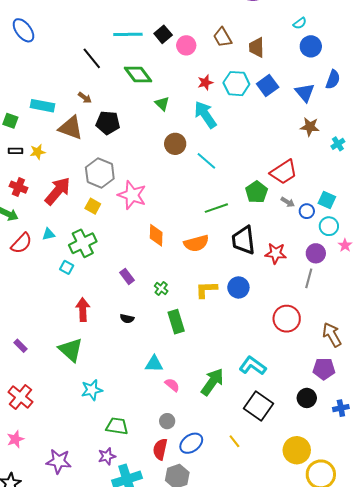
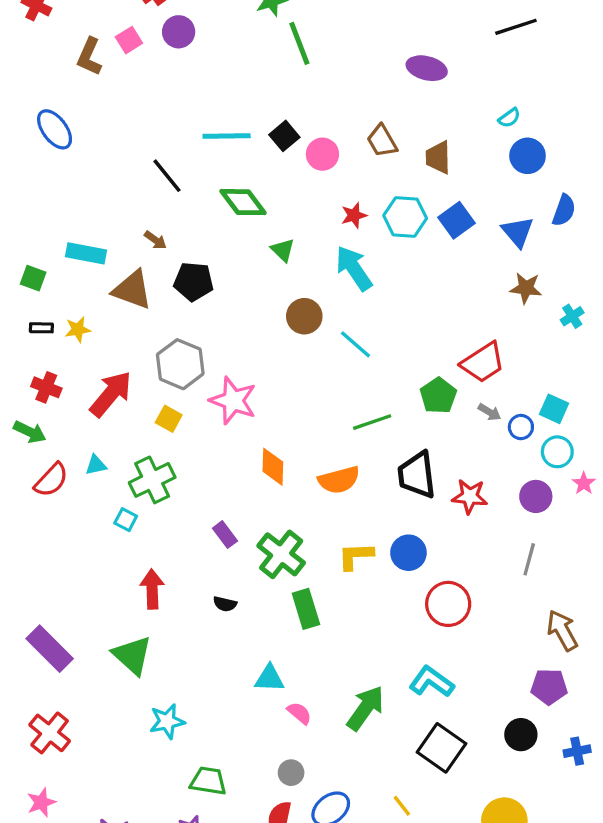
gray line: (309, 278) -> (529, 559), moved
green cross: (161, 288) -> (281, 554), size x2.0
red circle: (287, 319) -> (448, 604), moved
purple rectangle: (20, 346) -> (50, 649), size x2.0

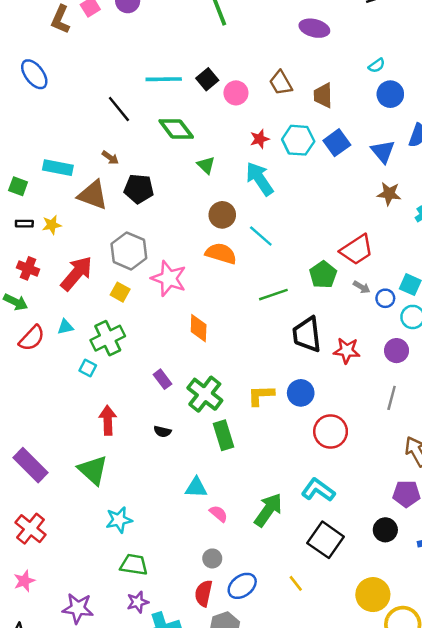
orange semicircle: (339, 480) -> (221, 253), moved, turned -148
green trapezoid: (208, 781) -> (134, 565), moved

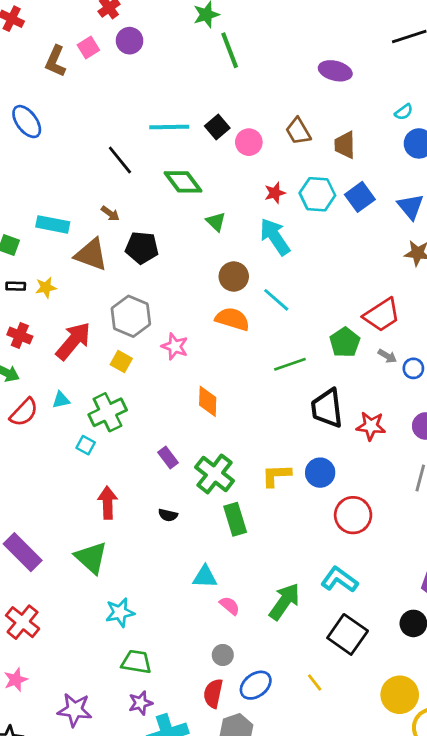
pink star: (169, 278) -> (175, 346), size x0.7

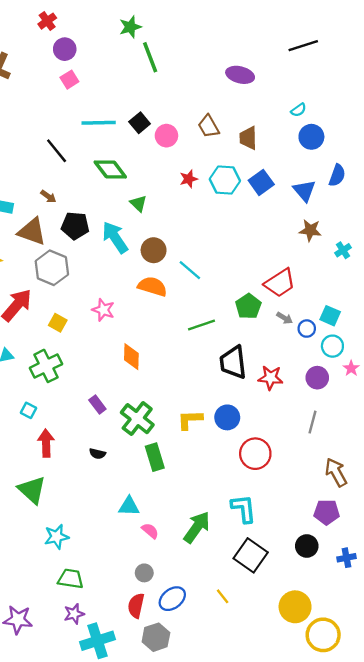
pink square: (88, 47) -> (69, 80), moved
cyan arrow: (275, 237) -> (115, 237), moved
gray hexagon: (131, 316) -> (52, 268), moved
cyan square: (86, 445) -> (28, 410), moved
cyan L-shape: (339, 580) -> (244, 509), turned 48

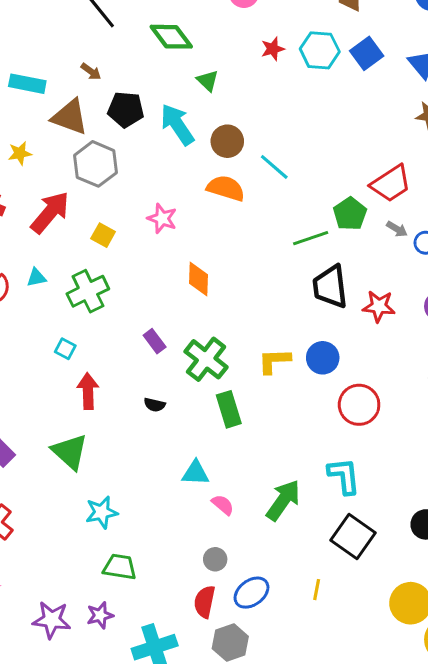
green line: (202, 325) -> (311, 238), moved
yellow line: (223, 596) -> (317, 590), turned 49
purple star: (74, 614) -> (100, 615), moved

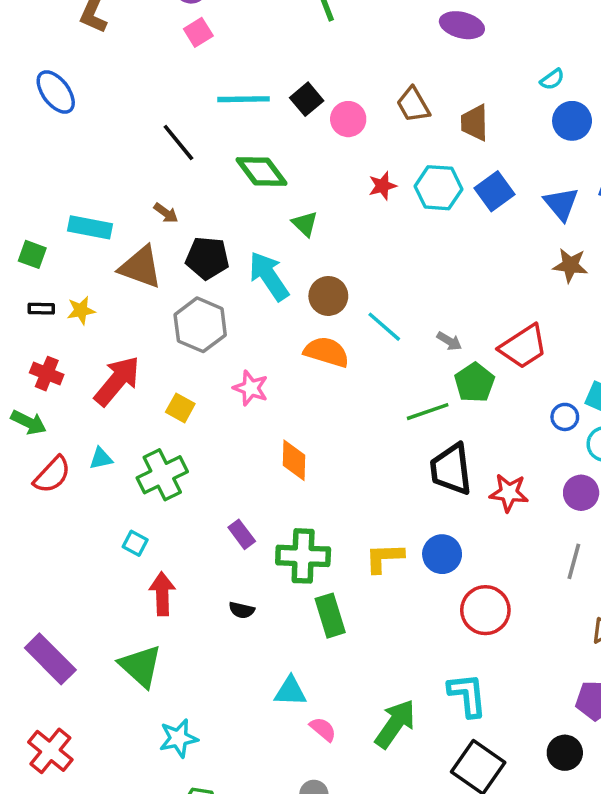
gray hexagon: (95, 164) -> (200, 325), moved
gray arrow: (397, 229) -> (449, 341), moved
green cross: (206, 359) -> (303, 556), turned -36

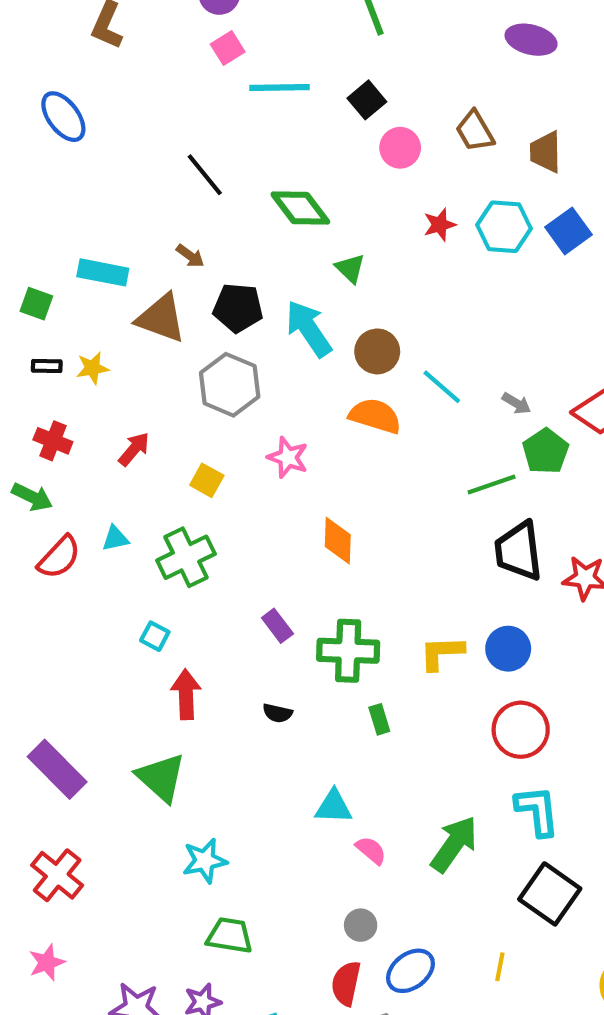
cyan line: (243, 99) -> (280, 87), moved
black square: (307, 99) -> (367, 100), moved
red arrow: (117, 381) -> (134, 449), size x0.6
red circle: (485, 610) -> (521, 730), moved
green rectangle: (330, 616) -> (379, 719), size x0.6

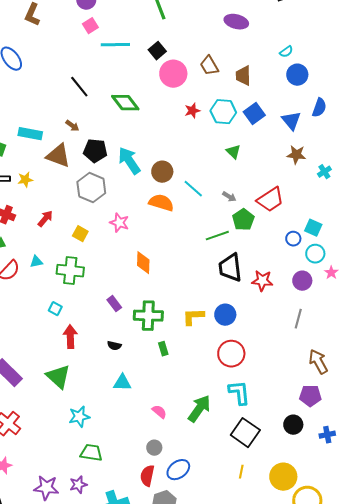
pink circle: (400, 148) -> (173, 74), size x1.4
green triangle: (350, 268) -> (233, 152), moved
green cross: (186, 557) -> (70, 271), turned 32
cyan triangle: (334, 807) -> (122, 383), moved
yellow line: (500, 967) -> (241, 472), moved

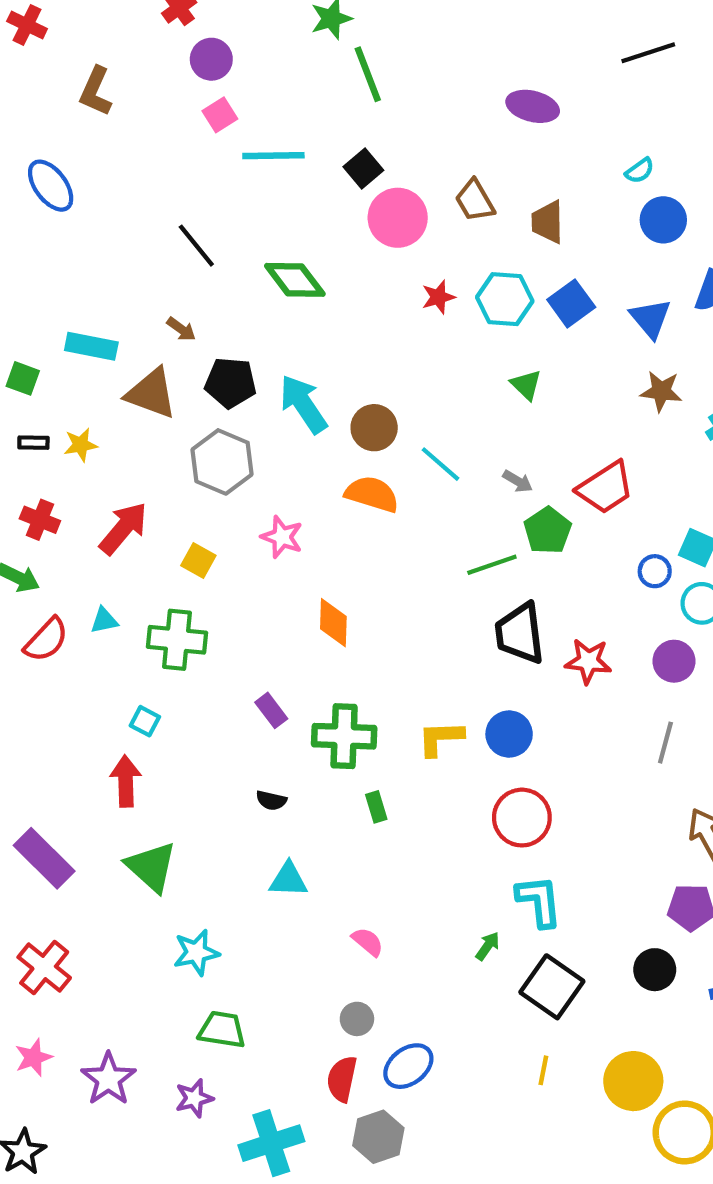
red arrow: (45, 219) -> (123, 528), size x1.5
red arrow: (70, 337) -> (126, 781), moved
green arrow: (199, 409) -> (488, 946), moved, size x0.5
purple star: (46, 488) -> (108, 1079), moved, turned 30

